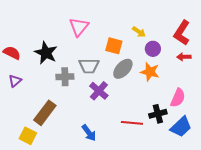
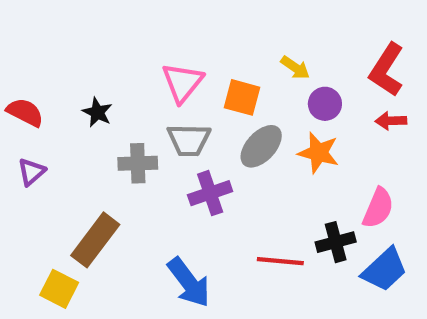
pink triangle: (79, 27) -> (182, 83), moved
black star: (46, 53) -> (97, 112), size x0.6
purple cross: (99, 91) -> (210, 193), turned 30
blue arrow: (89, 133) -> (189, 282), size x1.4

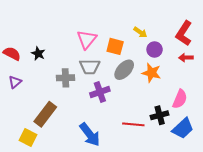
black star: (97, 112) -> (38, 54), moved

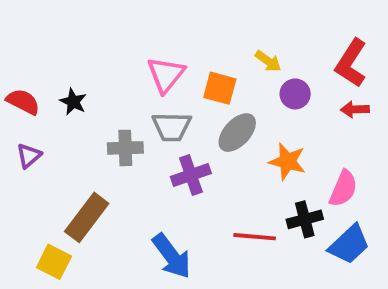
orange star: (151, 73) -> (287, 161), moved

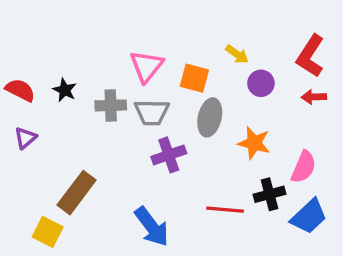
gray ellipse: (237, 133) -> (210, 117), turned -30
gray cross: (125, 148) -> (111, 105), moved

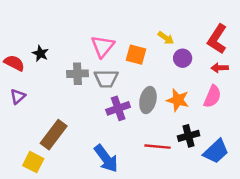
black star: (65, 90) -> (40, 53), moved
gray ellipse: (210, 117) -> (148, 100), moved
pink semicircle: (304, 167) -> (212, 96), moved

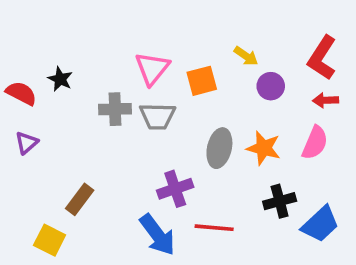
orange square: (136, 55) -> (202, 81), turned -30
purple cross: (118, 108) -> (175, 189), moved
brown rectangle: (54, 135) -> (80, 199), size x0.7
red line: (157, 147) -> (214, 228), moved

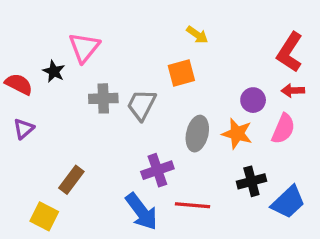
yellow arrow: (246, 56) -> (197, 35), moved
pink triangle: (152, 68) -> (84, 47), moved
purple circle: (271, 86) -> (253, 100), moved
gray trapezoid: (157, 116) -> (142, 105), turned 116

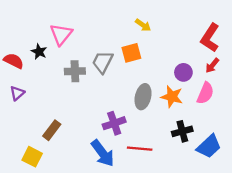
red arrow: (293, 91) -> (212, 65), turned -49
gray trapezoid: (142, 105) -> (103, 62), moved

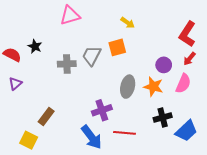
pink triangle: (61, 34) -> (70, 15), moved, turned 35

